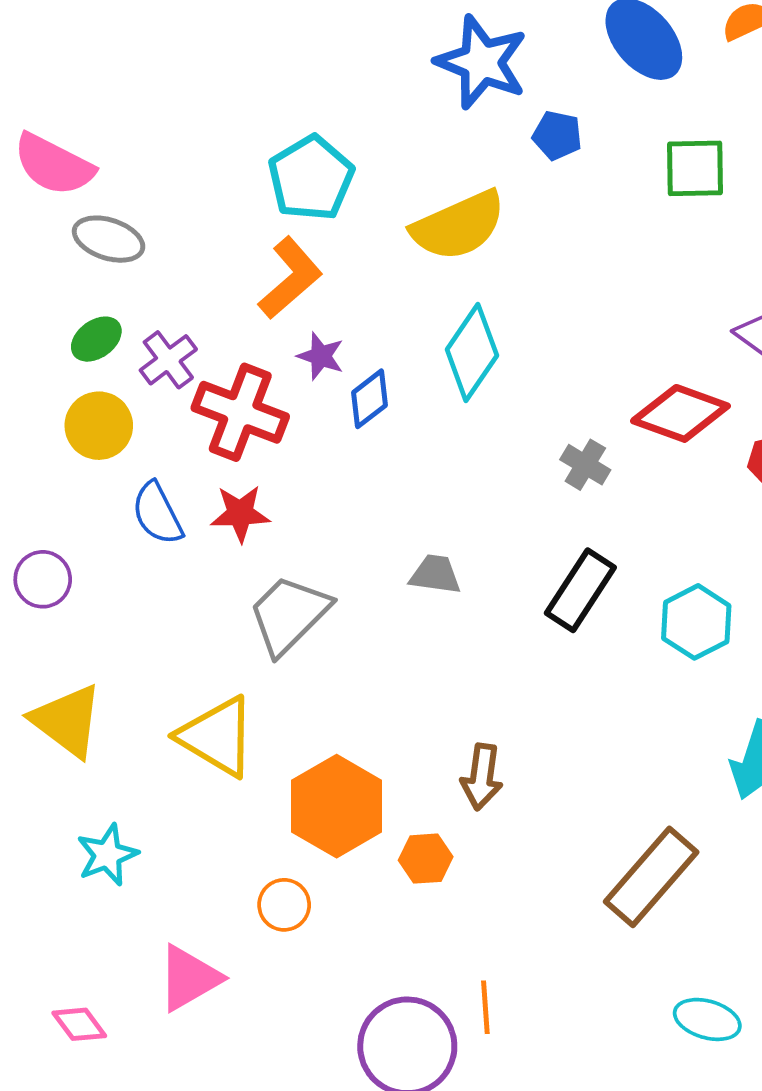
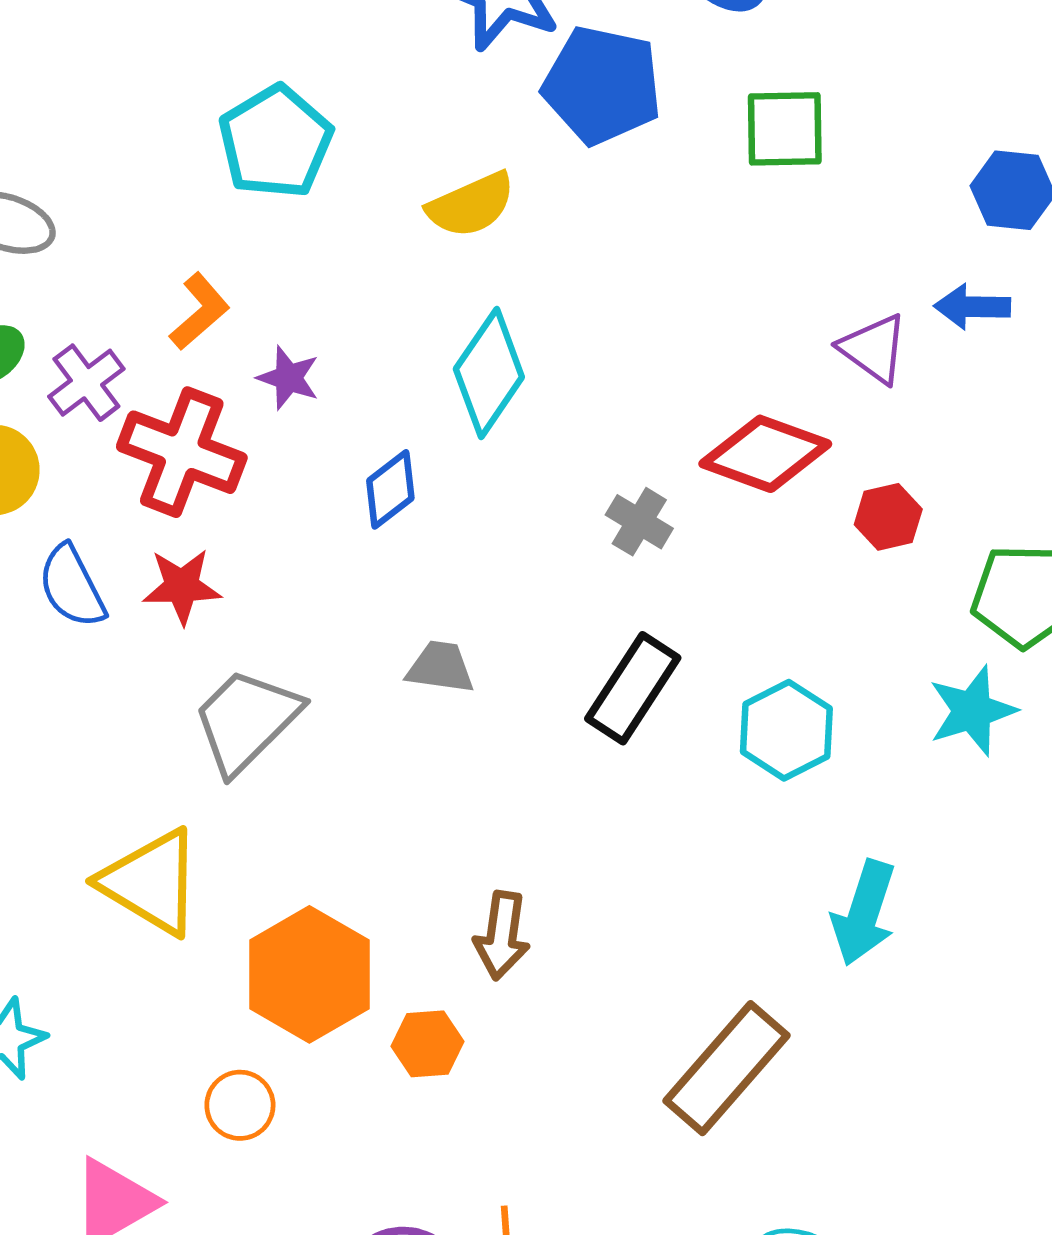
blue pentagon: (557, 135) -> (602, 85), size x1.8
yellow semicircle: (458, 226) -> (471, 205), size x0.7
orange L-shape: (290, 278) -> (200, 312), moved, size x0.7
blue diamond: (369, 399) -> (390, 489), moved

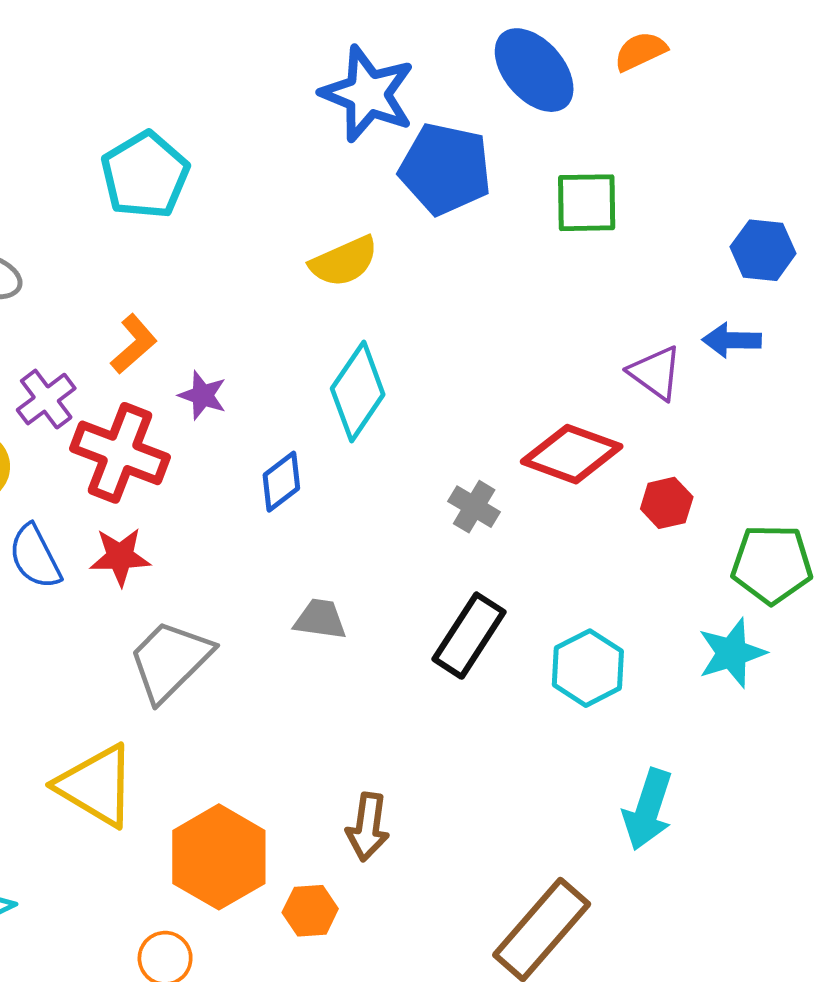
cyan pentagon: (276, 142) -> (145, 175), moved

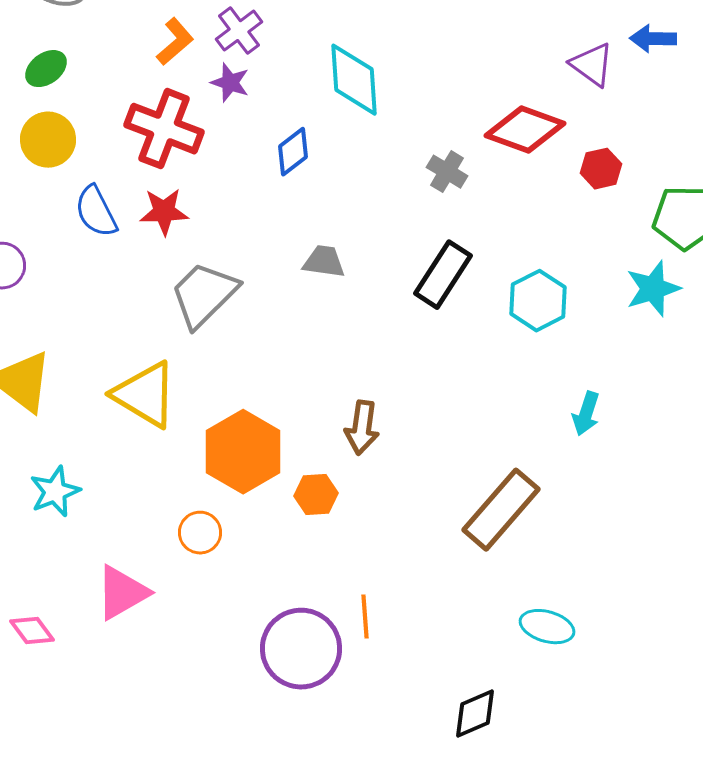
cyan diamond: (358, 392) -> (354, 80), turned -38
purple cross: (46, 399) -> (239, 31), moved
cyan arrow: (648, 809) -> (586, 414), size x0.7

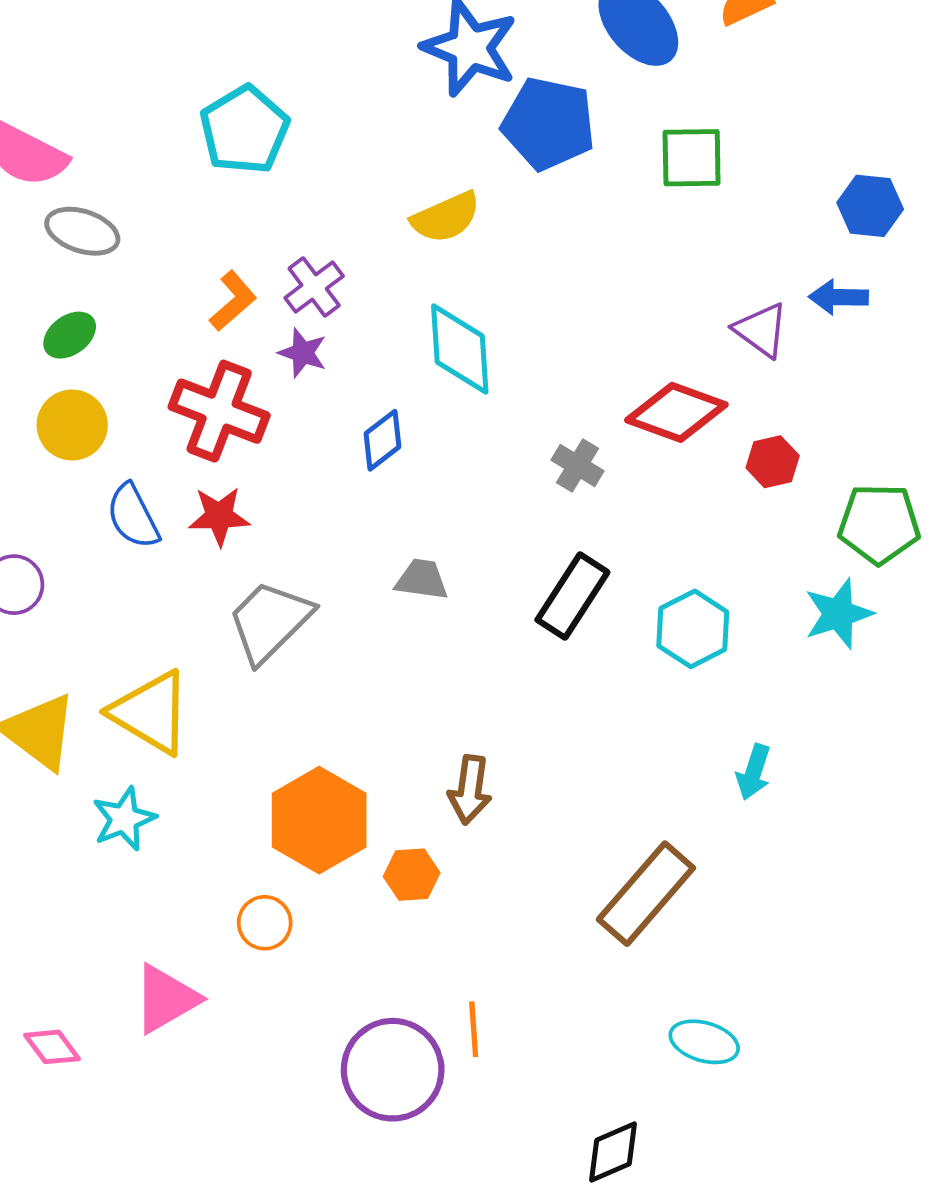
yellow triangle: (145, 395) -> (151, 713), moved
cyan star: (55, 492) -> (124, 819), moved

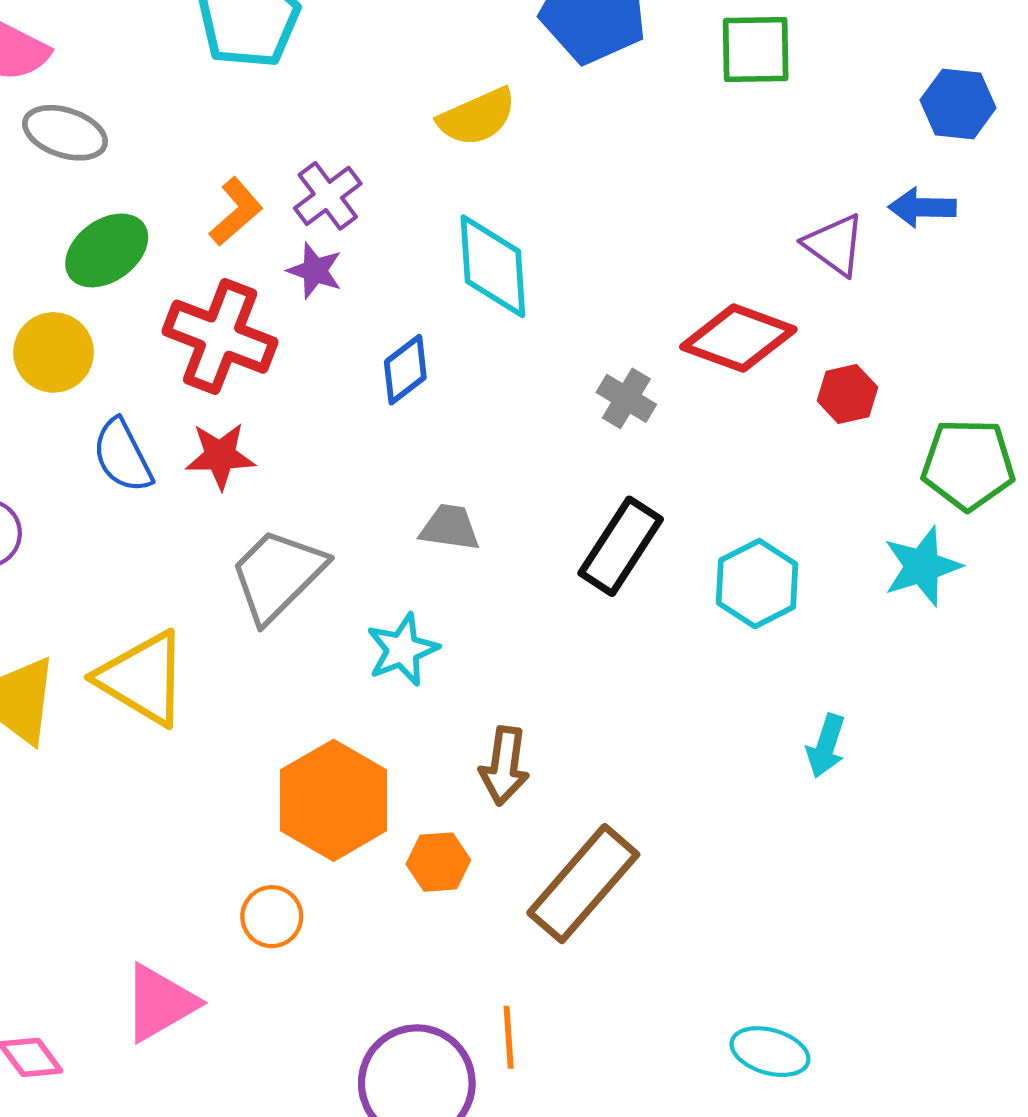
green ellipse: (70, 335) -> (107, 250), moved, size x1.4
cyan star: (124, 819) -> (402, 650), moved
brown rectangle: (646, 894) -> (583, 884), moved

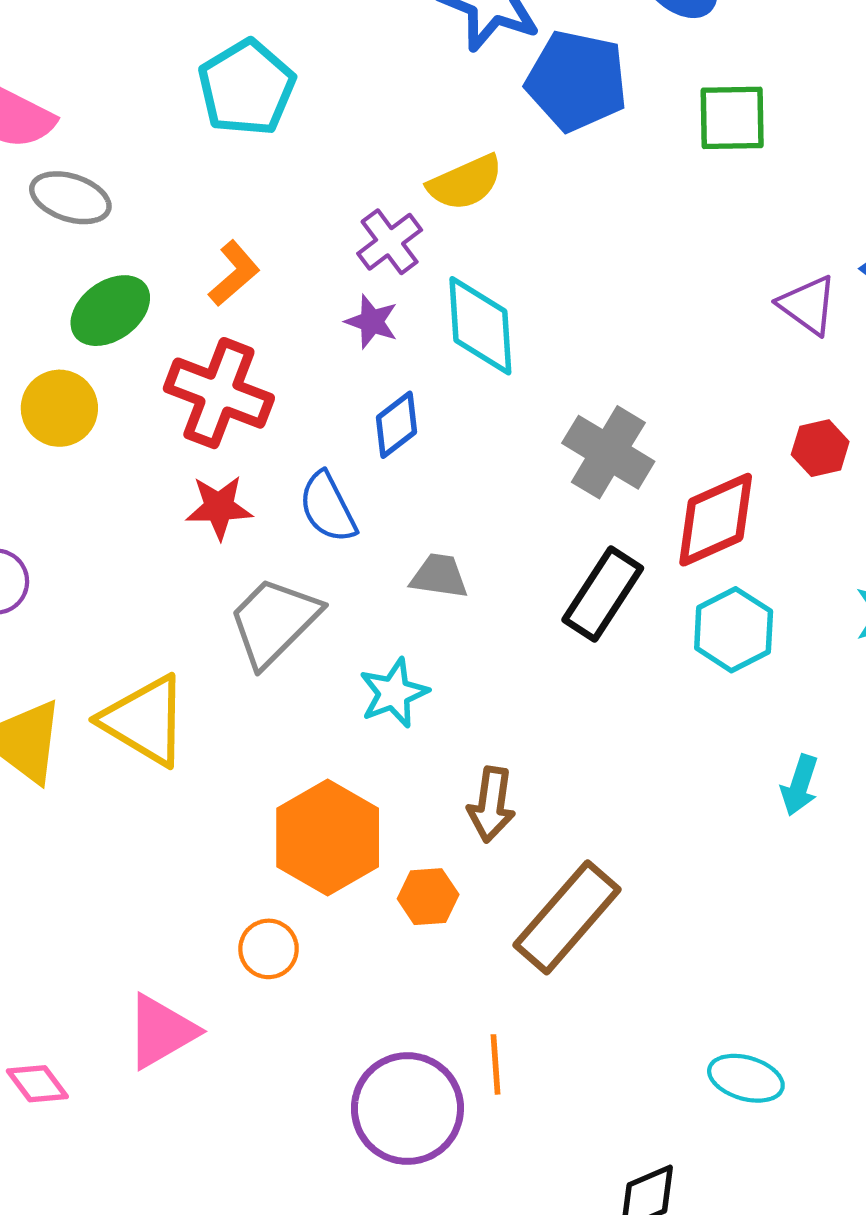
purple cross: (328, 196) -> (390, 242), moved
purple star: (315, 271) -> (372, 322), moved
red diamond: (738, 338) -> (716, 520), moved, turned -44
gray cross: (626, 398) -> (608, 452), size x1.6
blue semicircle: (122, 456) -> (328, 507), moved

